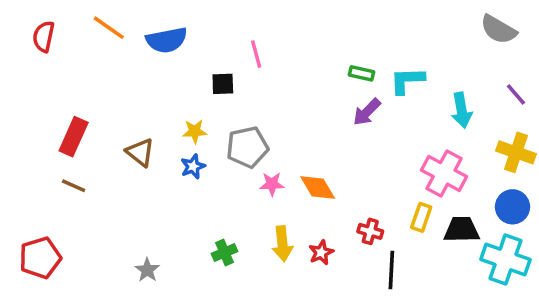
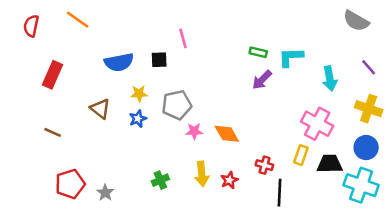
blue semicircle: (167, 40) -> (119, 62), moved
red rectangle: (74, 137) -> (53, 75), moved
red pentagon: (40, 258) -> (70, 184), moved

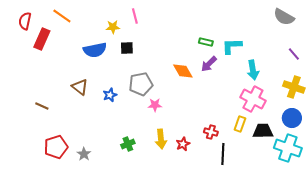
pink line: (183, 38) -> (135, 16), moved
red rectangle: (53, 75) -> (42, 39), moved
cyan arrow: (330, 79) -> (253, 70), moved
yellow star: (139, 94) -> (113, 27), moved
orange diamond: (227, 134) -> (183, 71), moved

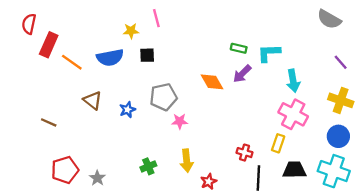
orange line: (62, 16) -> (72, 62), moved
black trapezoid: (263, 131) -> (294, 170), moved
red star: (183, 144) -> (209, 182), moved

